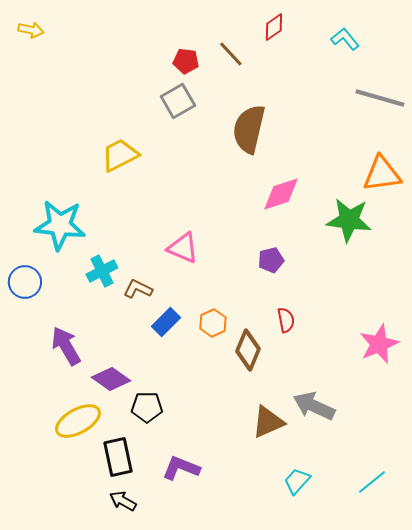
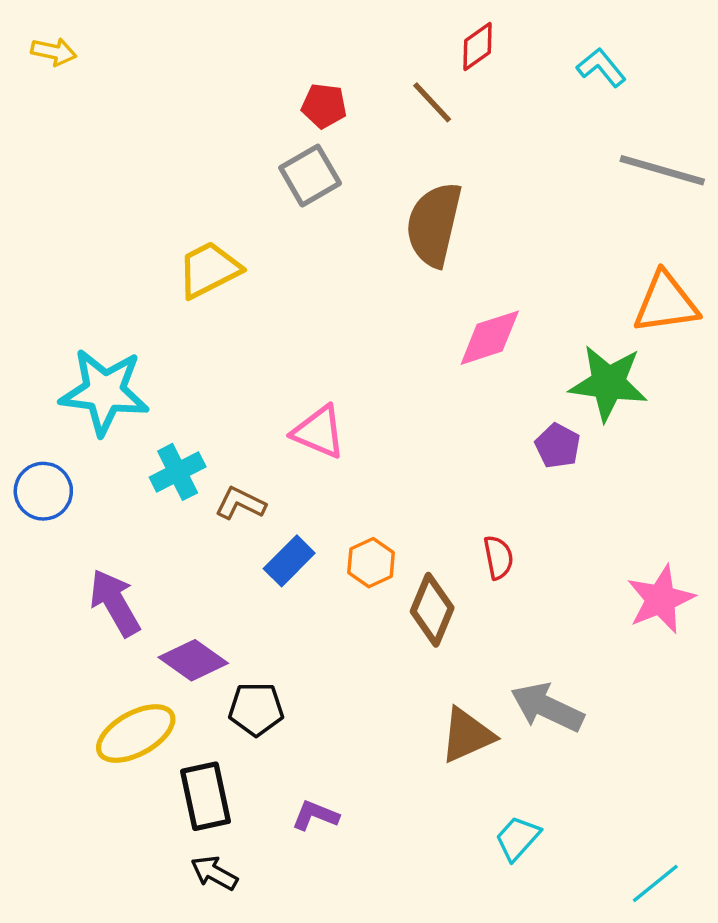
brown line: (231, 54) -> (432, 102), moved
purple pentagon: (271, 260) -> (558, 446), moved, turned -30
purple L-shape: (181, 468) -> (315, 815), size x0.7
cyan line: (372, 482) -> (655, 883), moved

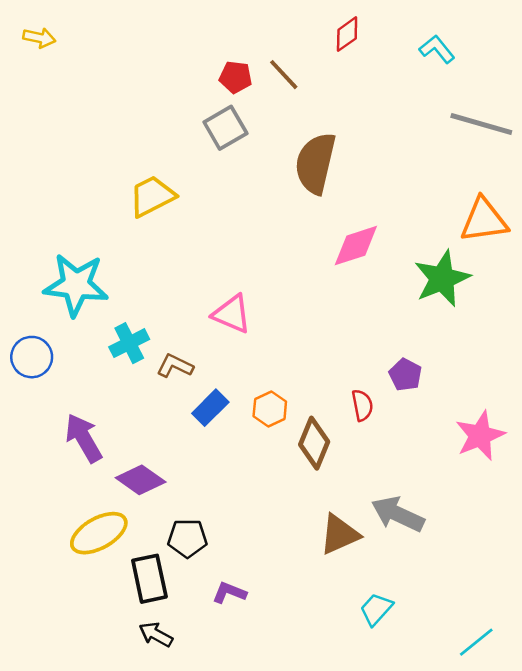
brown line: (432, 102) -> (284, 75), moved
green star: (608, 383) -> (442, 278), turned -30
purple pentagon: (558, 446) -> (405, 375), moved
black pentagon: (256, 709) -> (187, 538), moved

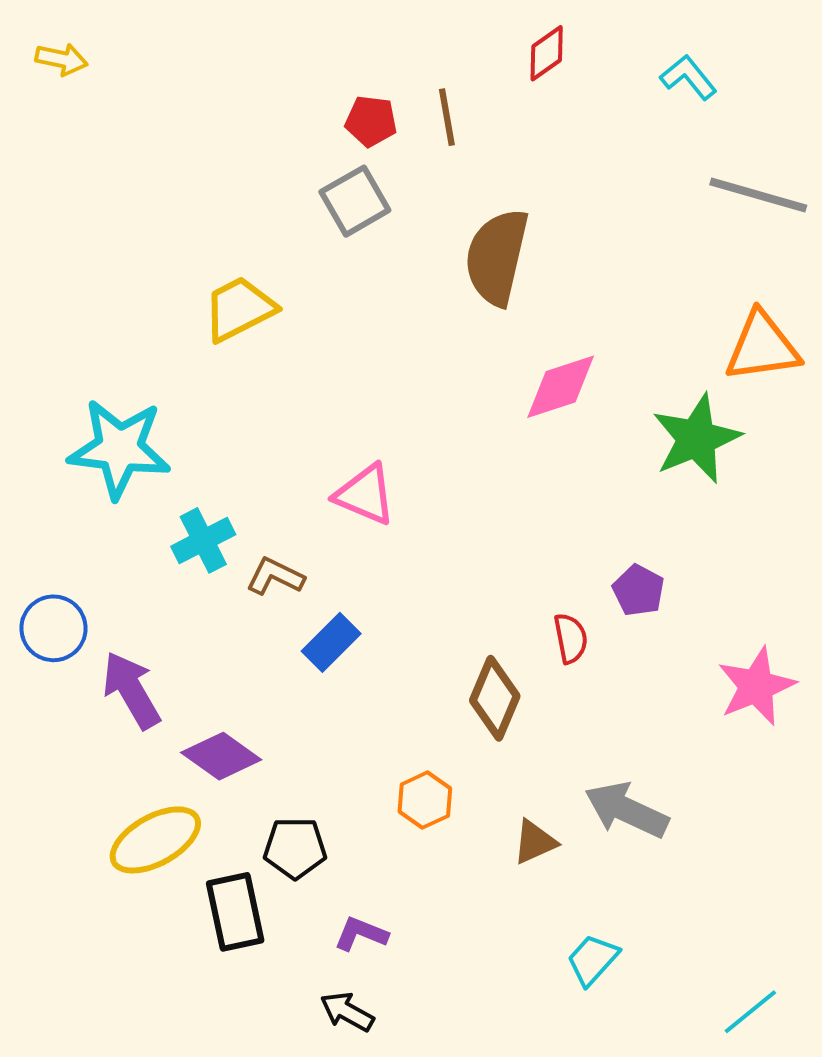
brown line: (284, 75) -> (447, 117), turned 33
blue circle: (32, 357) -> (53, 628), moved
orange hexagon: (270, 409) -> (425, 800), moved
brown triangle: (339, 534) -> (535, 842), size x0.7
black arrow: (156, 634) -> (347, 1012), moved

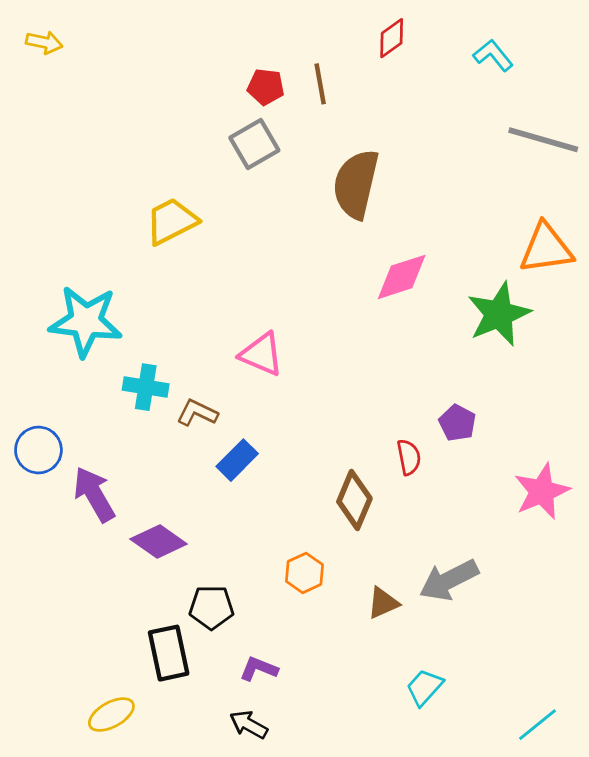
cyan cross: (203, 540) -> (146, 387), turned 36
gray arrow: (627, 810) -> (449, 580), turned -52
yellow ellipse: (155, 840) -> (111, 715), moved, size x0.7

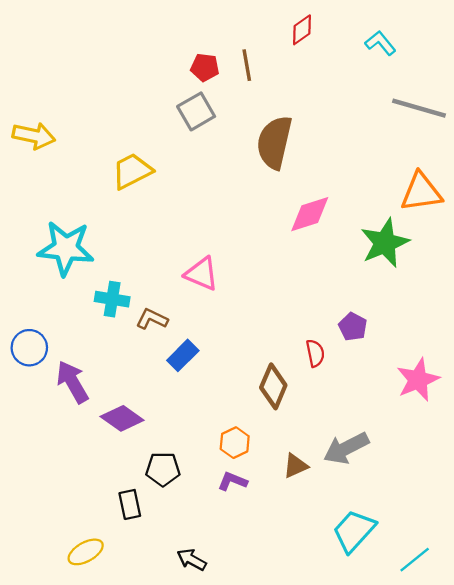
yellow arrow: (44, 42) -> (34, 136), moved, size x1.5
black rectangle: (169, 653) -> (130, 504), size x0.7
purple L-shape: (259, 669) -> (232, 481), moved
cyan trapezoid: (425, 687) -> (354, 531), moved, size x1.5

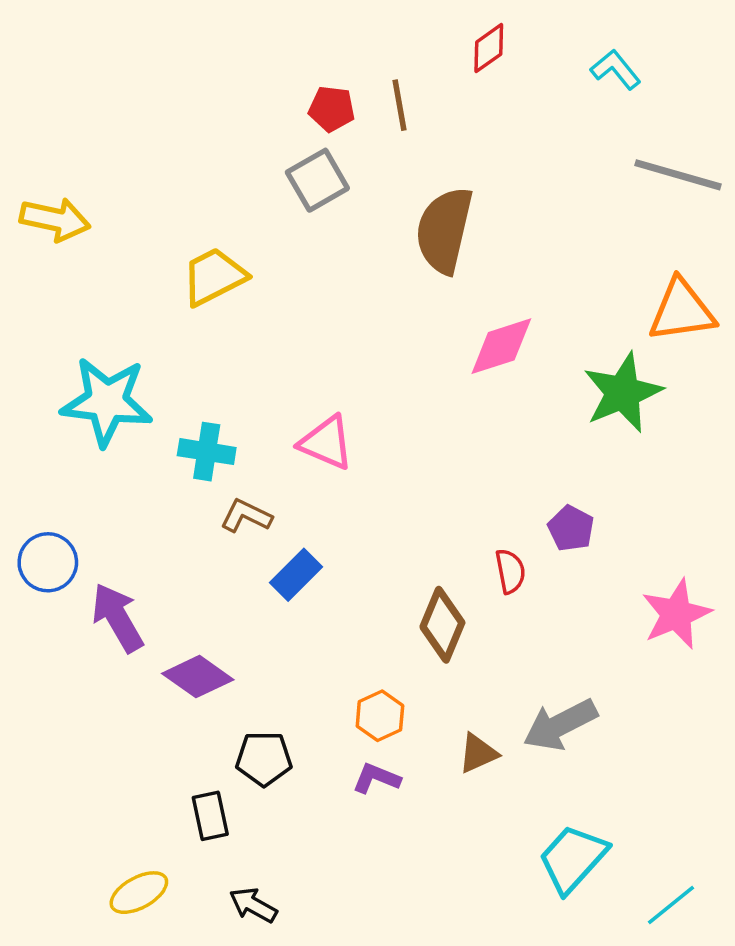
cyan cross: (112, 299) -> (207, 452), moved
black arrow: (192, 560) -> (253, 905), moved

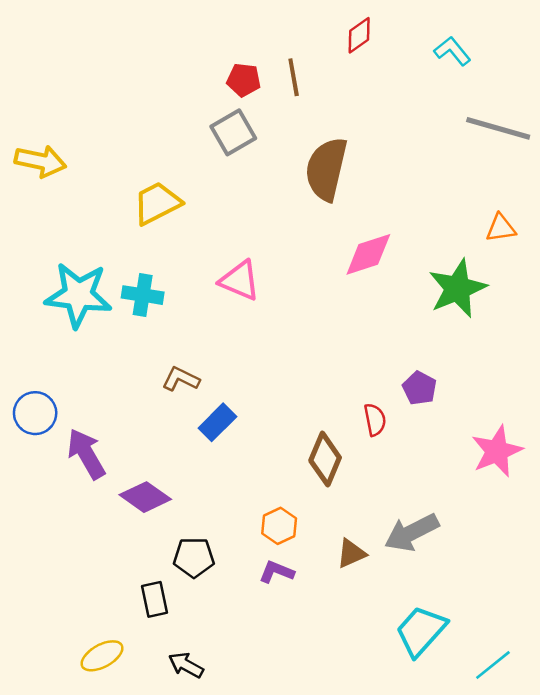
orange triangle: (682, 311) -> (501, 228), size x0.6
pink triangle: (326, 443) -> (240, 281), moved
cyan cross: (207, 452) -> (143, 295), moved

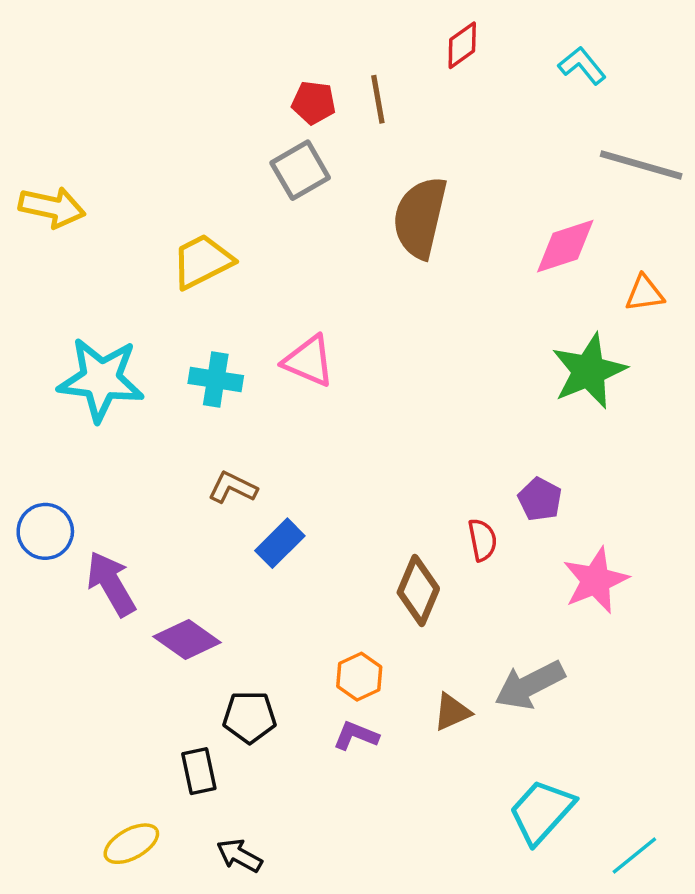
pink diamond: (368, 254) -> (565, 246), moved
cyan cross: (143, 295) -> (216, 379), moved
pink star: (497, 451) -> (596, 580), moved

